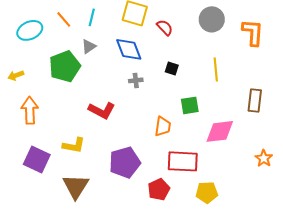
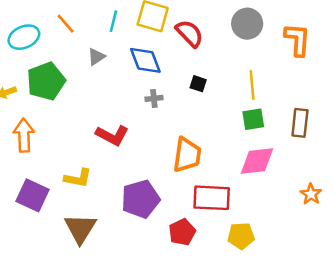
cyan line: (92, 17) -> (113, 21), moved
red semicircle: (165, 27) -> (189, 33), size x1.4
green pentagon: (65, 66) -> (46, 81), moved
green square: (190, 105) -> (253, 119), moved
orange trapezoid: (163, 126) -> (187, 155), size x1.4

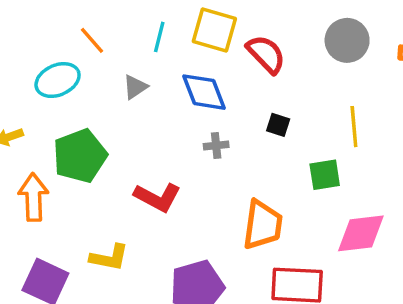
cyan ellipse: (24, 37) -> (58, 80), moved
green pentagon: (46, 81) -> (80, 156), moved
green square: (253, 119) -> (325, 175), moved

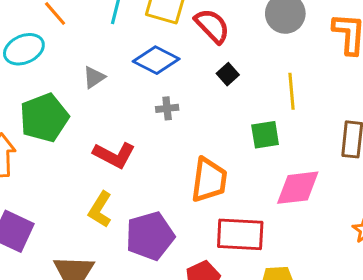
gray triangle: (135, 87) -> (94, 77), moved
blue diamond: (204, 92) -> (156, 60), turned -42
black square: (278, 125) -> (228, 74), moved, turned 30
yellow L-shape: (109, 258) -> (100, 209), moved, turned 111

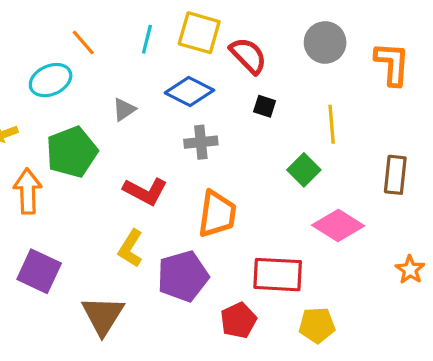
black square: (228, 74) -> (265, 106), turned -30
gray cross: (167, 108) -> (201, 142), size x1.4
green square: (265, 135) -> (304, 170), turned -36
orange trapezoid: (209, 180) -> (217, 214), moved
pink diamond: (298, 188) -> (338, 226), turned 39

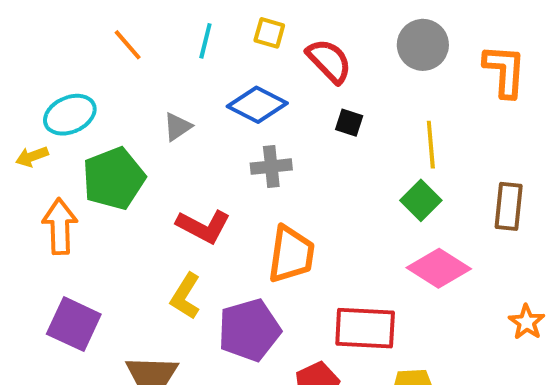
yellow square: (199, 33) -> (269, 33), size x0.6
cyan ellipse: (51, 80) -> (70, 115), moved
green square: (304, 170) -> (421, 200), moved

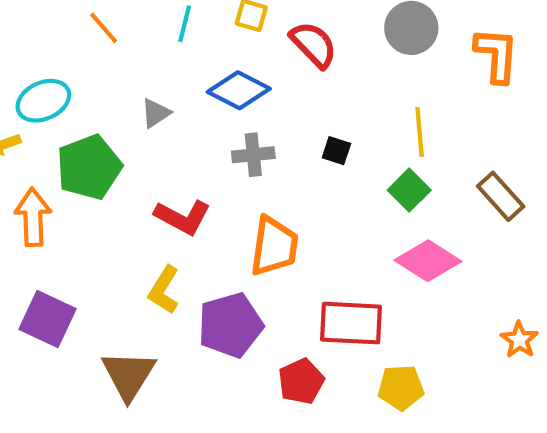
black square: (349, 123) -> (336, 151), moved
brown rectangle: (509, 206) -> (501, 196), turned -48
orange star: (527, 322) -> (519, 340), moved

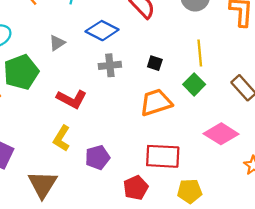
orange trapezoid: (274, 246) -> (156, 102), moved, turned -116
pink diamond: (428, 261) -> (221, 134), moved
purple pentagon: (230, 325) -> (98, 157), size x0.7

